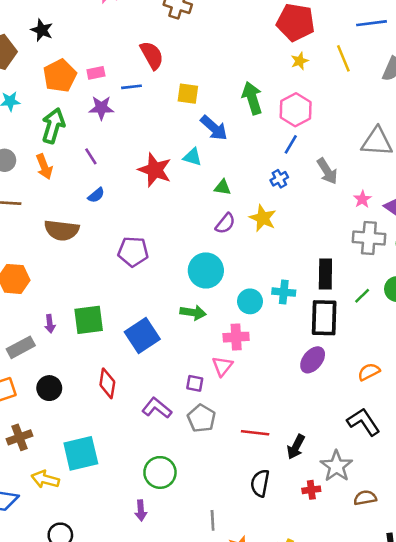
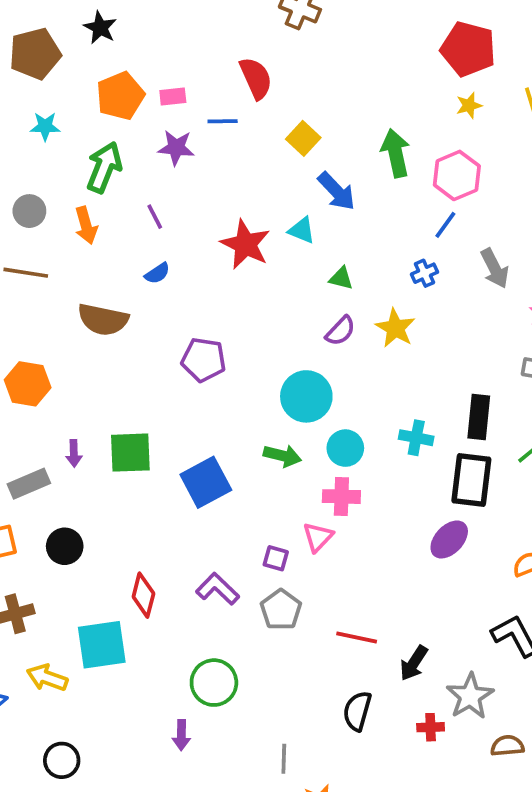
yellow square: (188, 94) -> (303, 138), turned 30
cyan circle: (250, 301) -> (345, 448), moved
red diamond: (107, 383) -> (143, 595), moved

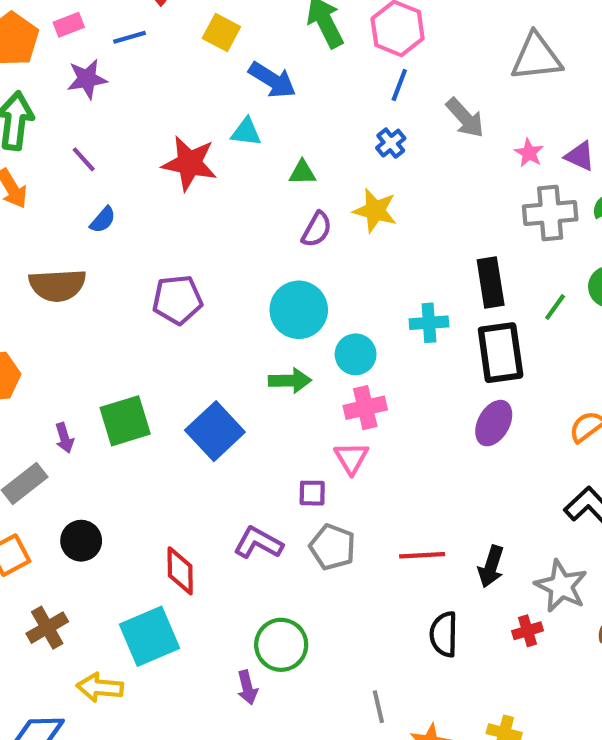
purple arrow: (181, 735) -> (247, 688), moved

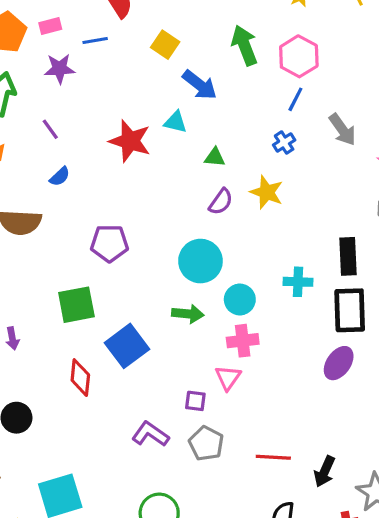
green square: (125, 421) -> (76, 305), moved
red diamond: (180, 571) -> (80, 378), moved

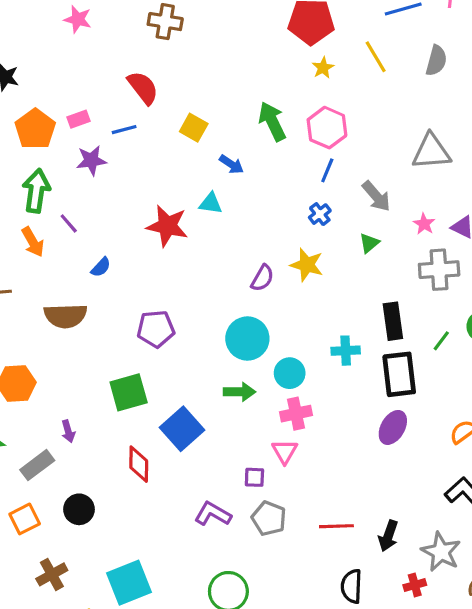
blue arrow: (200, 85) -> (231, 164), size x0.7
purple line: (50, 129) -> (69, 223), moved
green triangle: (215, 157) -> (369, 243), moved, turned -40

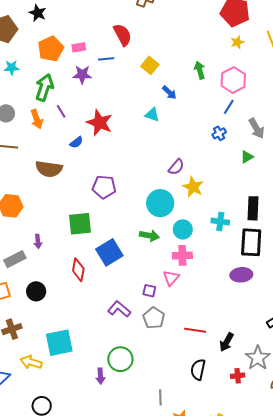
green arrow: (272, 121) -> (200, 70), size x0.7
red star: (167, 226) -> (100, 123), moved
yellow star: (307, 265) -> (193, 187), moved
purple ellipse: (393, 427) -> (241, 275), turned 45

